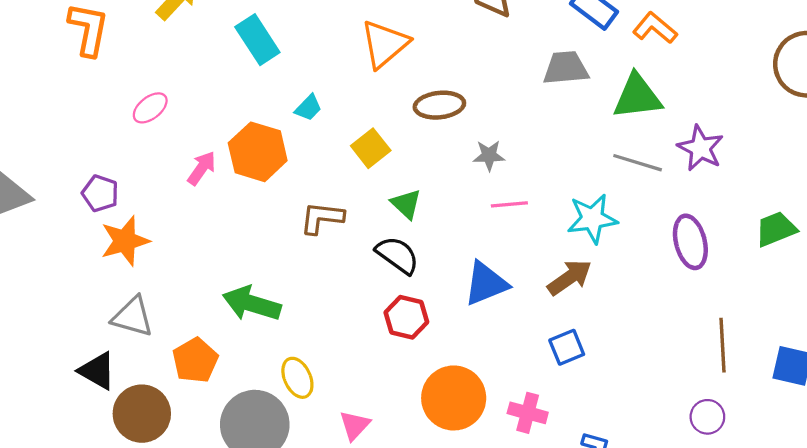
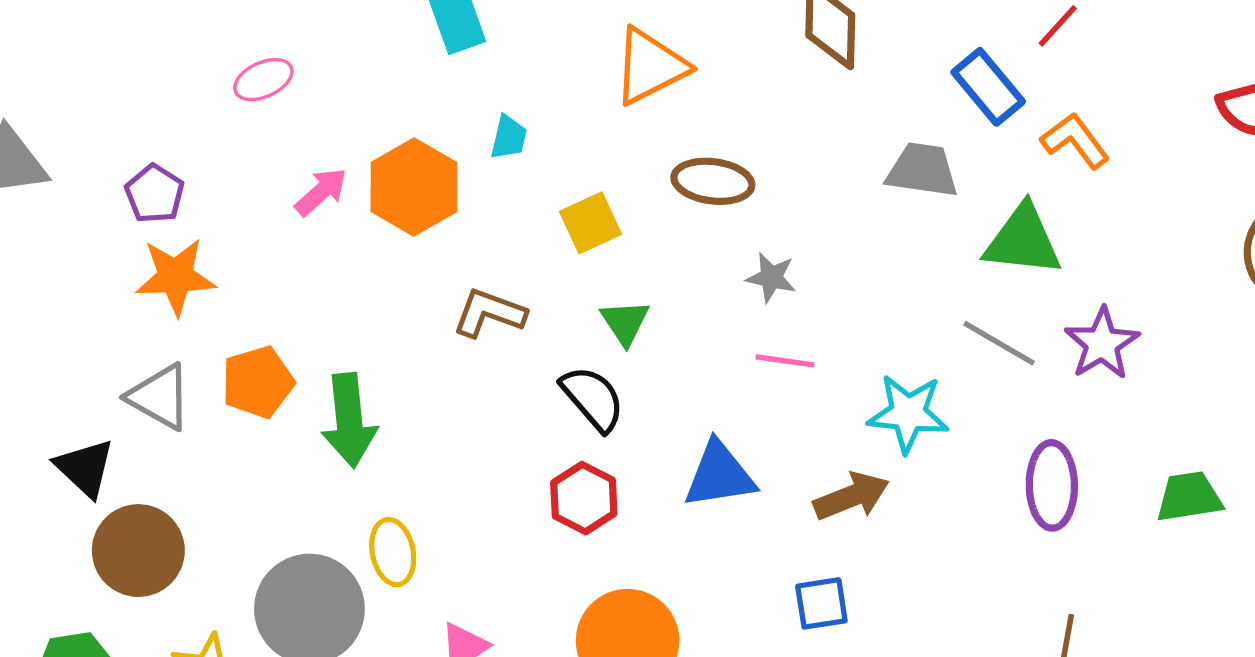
cyan trapezoid: (308, 108) -> (509, 137), turned -44
green arrow: (252, 304) -> (349, 420), turned -126
orange pentagon: (195, 360) -> (258, 382), moved

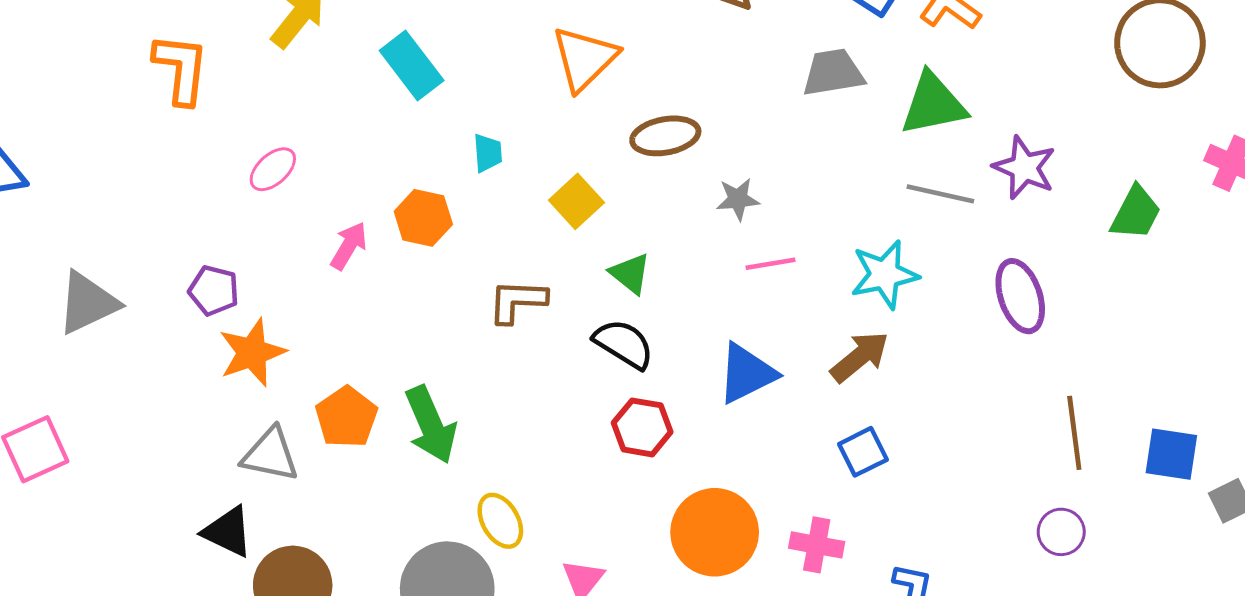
orange hexagon: (414, 187) -> (423, 218), size x0.7
green trapezoid: (1189, 497) -> (1136, 213), moved, turned 144

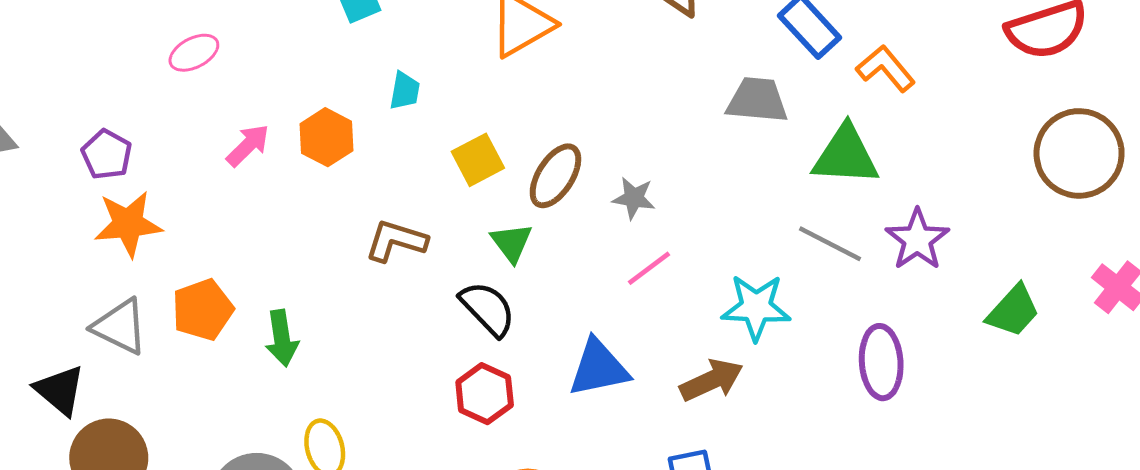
brown ellipse: (665, 136) -> (555, 176), moved, turned -62
pink line: (770, 264) -> (649, 268), turned -42
green arrow: (431, 425) -> (282, 338), size x0.7

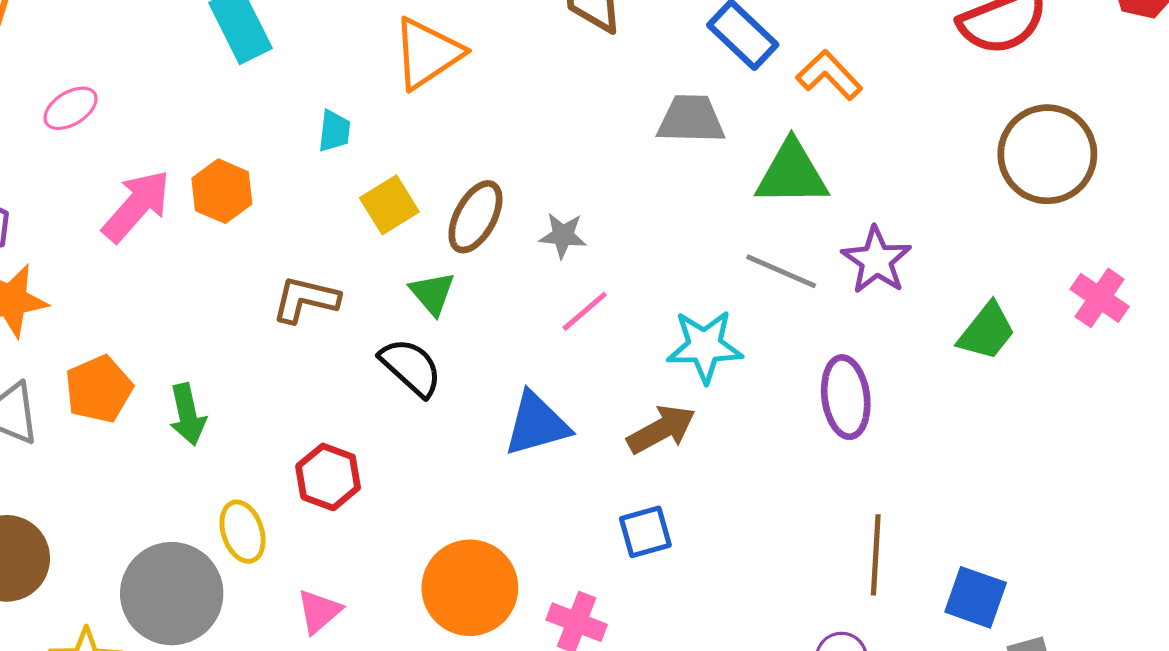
cyan trapezoid: (405, 91) -> (334, 131), moved
pink arrow: (248, 145) -> (136, 206), size x1.5
red hexagon: (485, 394) -> (328, 477), moved

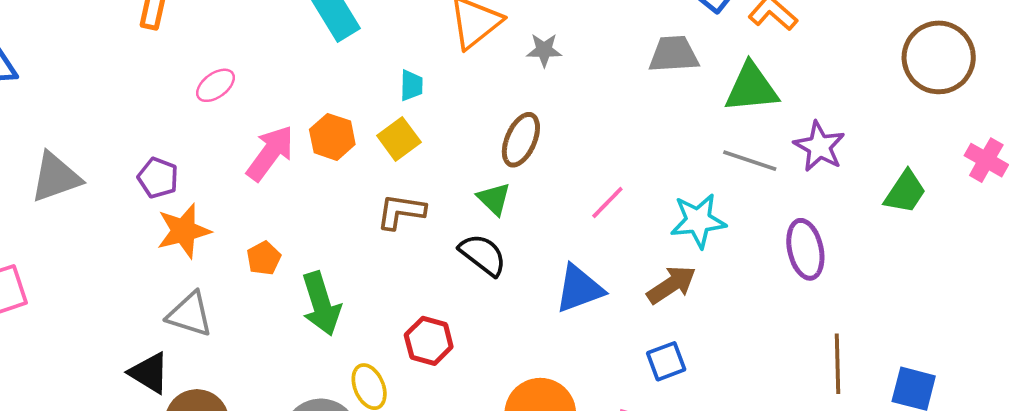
yellow square: (389, 205) -> (399, 139), moved
gray star: (563, 235) -> (544, 50), moved
orange pentagon: (99, 389) -> (264, 258), moved, size x0.7
green arrow: (188, 414) -> (321, 304), size x1.4

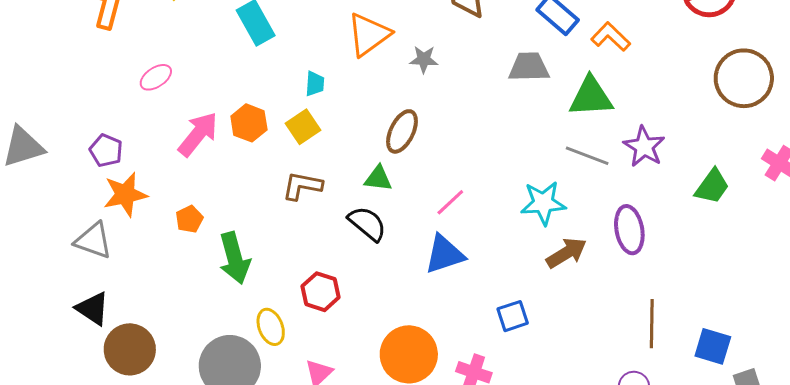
green triangle: (494, 199) -> (378, 179), turned -40
pink line: (607, 202) -> (450, 202), moved
brown arrow: (671, 285) -> (566, 253), moved
gray triangle: (190, 314) -> (93, 241), moved

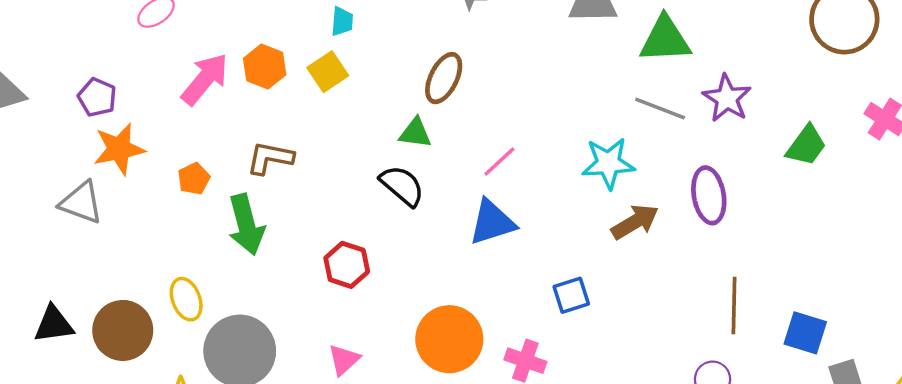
brown L-shape: (302, 186) -> (270, 158), moved
black triangle: (93, 309) -> (54, 324), moved, turned -42
yellow ellipse: (271, 327) -> (186, 299), moved

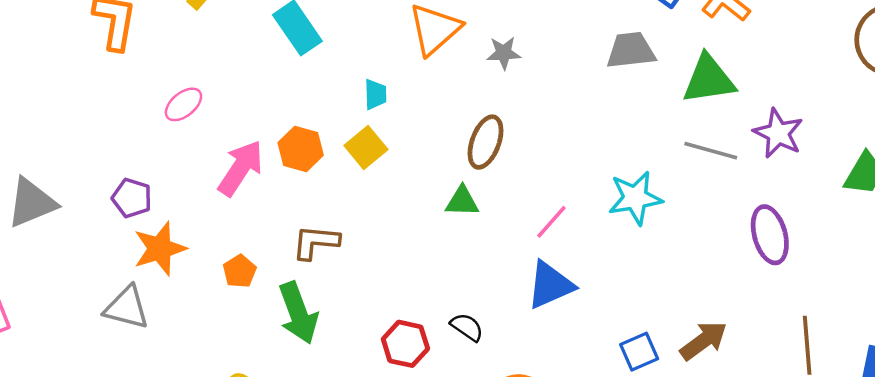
cyan star: (608, 163) -> (635, 198), moved
black semicircle: (402, 186) -> (467, 327), moved, size x0.7
brown arrow: (635, 222) -> (704, 341), moved

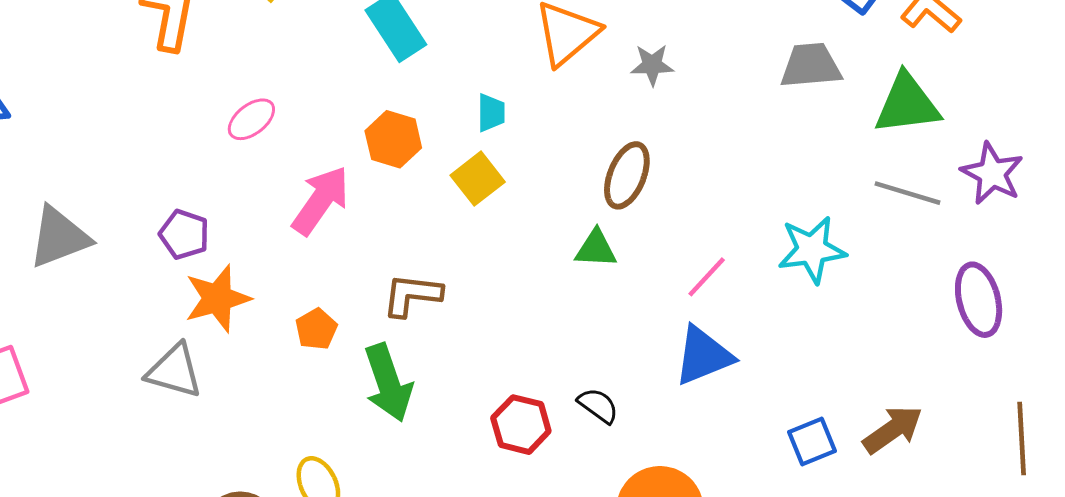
orange hexagon: (301, 149) -> (393, 139), moved

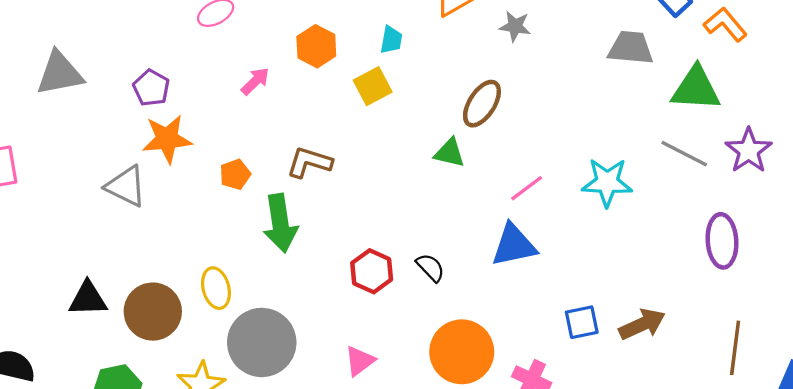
pink arrow: (321, 200) -> (255, 81), size x0.6

